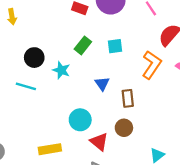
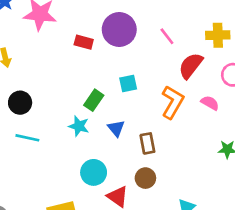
green rectangle: (83, 45) -> (94, 100), moved
black circle: (34, 58) -> (20, 103), moved
cyan star: (61, 70) -> (79, 126), moved

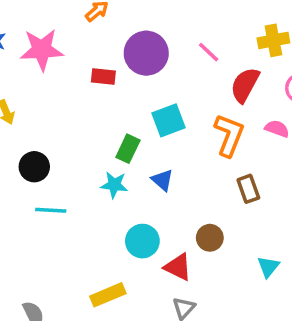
cyan square: (128, 83) -> (169, 120), size x1.4
brown rectangle: (147, 143) -> (248, 189), moved

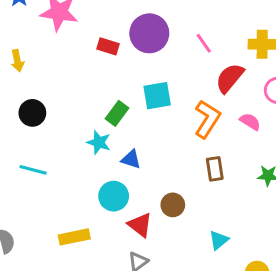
blue triangle: (162, 180) -> (131, 159), moved, turned -35
cyan line: (51, 210) -> (33, 170), moved

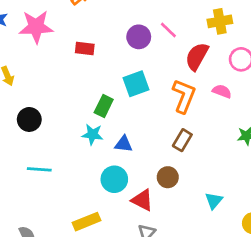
purple circle: (149, 33) -> (139, 37), moved, size x0.7
brown rectangle: (215, 169) -> (182, 140), moved, turned 50

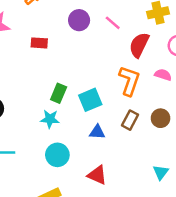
purple circle: (139, 37) -> (79, 20), moved
cyan square: (136, 84) -> (90, 100), moved
blue triangle: (124, 144) -> (97, 132), moved
brown circle: (168, 177) -> (161, 118), moved
cyan circle: (114, 179) -> (57, 155), moved

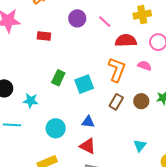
red semicircle: (139, 45) -> (126, 40), turned 60
cyan star: (50, 119) -> (31, 101), moved
blue triangle: (97, 132) -> (88, 122), moved

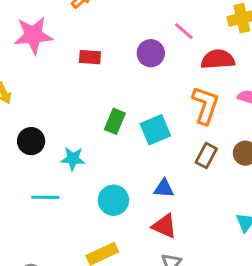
purple circle: (77, 18) -> (151, 53), moved

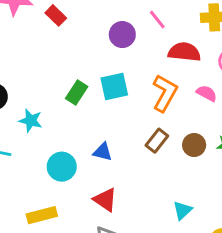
red rectangle: (90, 57) -> (56, 15), moved, turned 30
cyan square: (155, 130) -> (114, 87), moved
blue triangle: (164, 188) -> (103, 152), moved

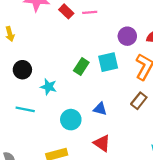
pink line: (157, 19) -> (90, 12), moved, turned -56
purple circle: (122, 35) -> (127, 36), moved

